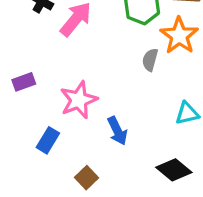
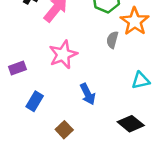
purple rectangle: (24, 82) -> (17, 68), moved
pink star: (79, 100) -> (63, 55), moved

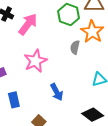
blue rectangle: (35, 101) -> (14, 100), turned -42

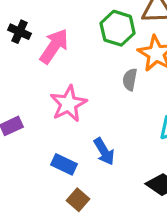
blue rectangle: (14, 100) -> (64, 164), moved, turned -49

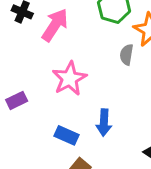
blue arrow: (104, 151) -> (104, 123), turned 35

